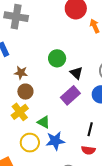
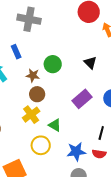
green circle: (57, 58) -> (53, 64), moved
black triangle: (76, 73) -> (90, 63), moved
blue star: (55, 141) -> (76, 152), moved

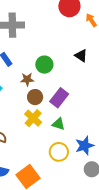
purple rectangle: (82, 99) -> (59, 98), moved
yellow circle: (41, 145) -> (59, 152), moved

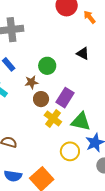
yellow cross: (33, 118) -> (53, 118), moved
green triangle: (58, 124) -> (81, 121), moved, size x1.5

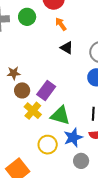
orange arrow: (90, 17) -> (61, 24), moved
green circle: (47, 66) -> (27, 17), moved

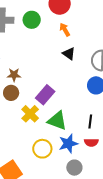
brown circle: (22, 90) -> (11, 93), moved

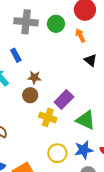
orange arrow: (65, 30) -> (80, 35), moved
yellow cross: (30, 114) -> (48, 117), turned -30
green triangle: (57, 121) -> (86, 120), moved

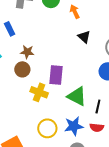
purple rectangle: (64, 99) -> (56, 75), turned -42

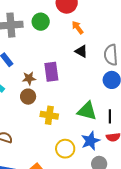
orange arrow: (75, 12) -> (78, 27), moved
purple rectangle: (56, 75) -> (51, 72), moved

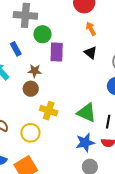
green circle: (41, 22) -> (42, 34), moved
purple rectangle: (51, 72) -> (57, 52), moved
yellow circle: (65, 149) -> (30, 133), moved

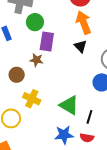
orange arrow: (91, 29) -> (84, 22), size x1.6
brown star: (35, 71) -> (36, 60), moved

